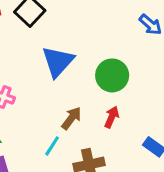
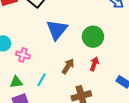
cyan line: (52, 146) -> (41, 80), moved

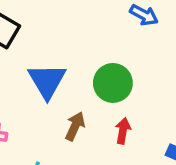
brown arrow: (68, 66) -> (75, 126), moved

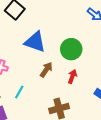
blue triangle: (47, 81) -> (35, 42), turned -50

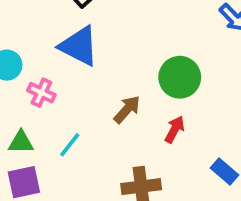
blue triangle: (35, 42) -> (79, 46), moved

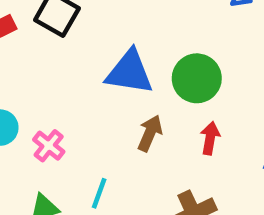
blue triangle: (79, 46) -> (129, 72), moved
pink cross: (41, 93) -> (49, 146), turned 32

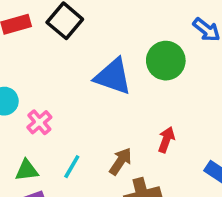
green circle: (197, 78) -> (166, 61), moved
brown arrow: (150, 133) -> (121, 161), moved

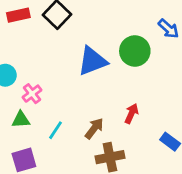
blue triangle: (113, 77) -> (92, 61), turned -44
green triangle: (27, 170) -> (21, 120), moved

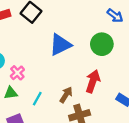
green circle: (135, 51) -> (102, 44), moved
red arrow: (131, 114) -> (93, 81), size x1.5

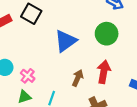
brown arrow: (66, 95) -> (78, 78), moved

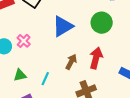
pink cross: (28, 76) -> (24, 41), moved

